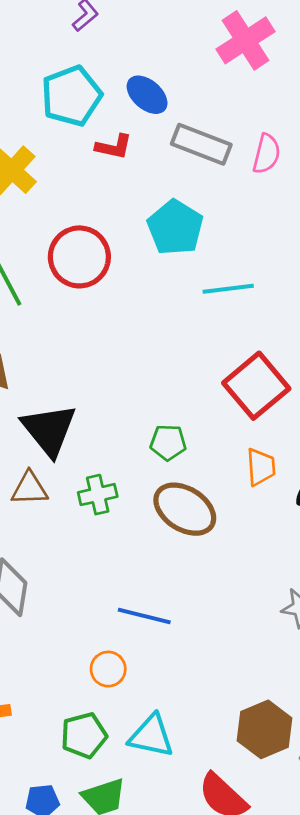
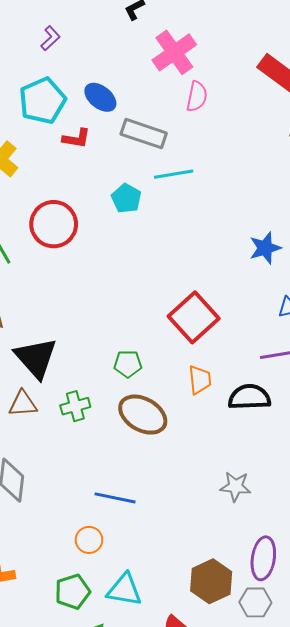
pink semicircle: (266, 154) -> (197, 96), moved
cyan pentagon: (175, 227) -> (126, 198), size x0.7
cyan line: (228, 289) -> (174, 174), moved

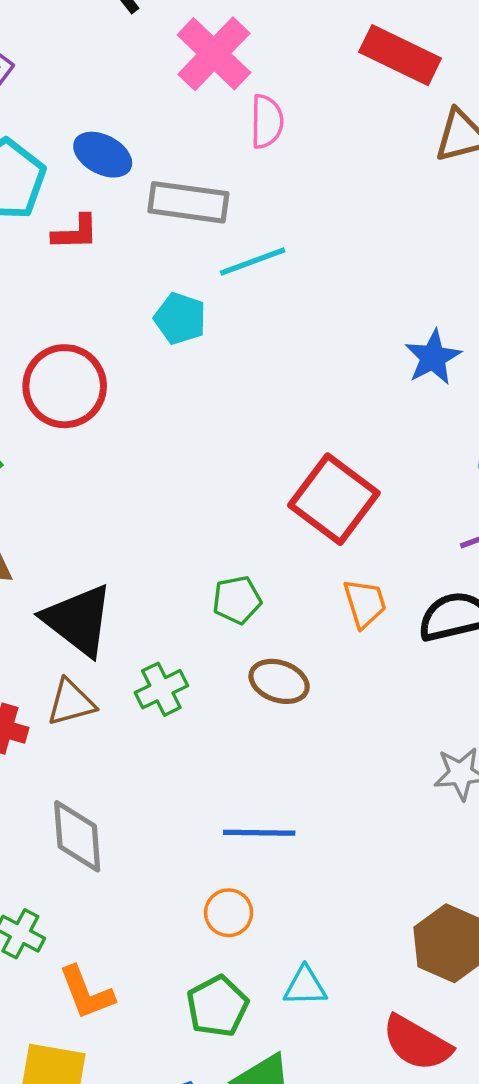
brown ellipse: (143, 415) -> (279, 681), size x0.7
cyan triangle: (124, 590) -> (305, 986), size x0.7

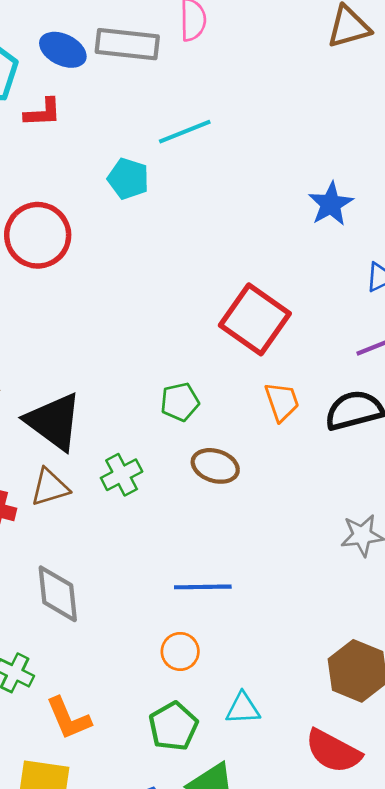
gray rectangle: (188, 202) -> (127, 44), moved

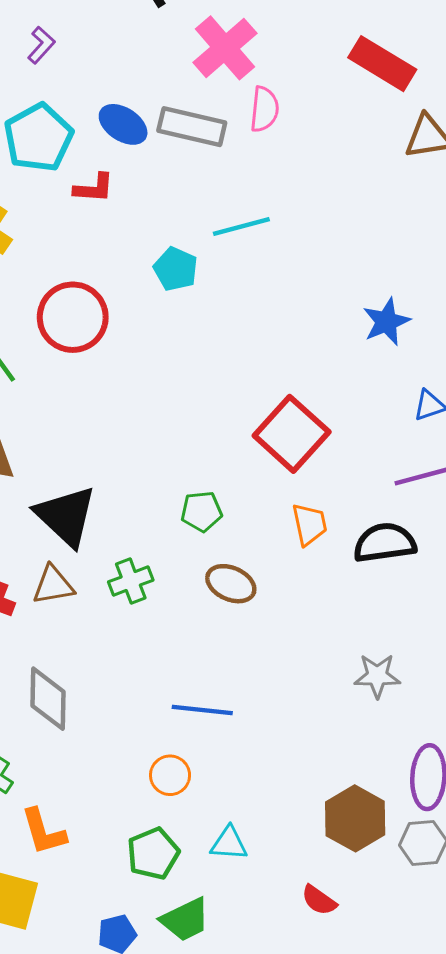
red semicircle: (333, 751) -> (319, 900), size x0.6

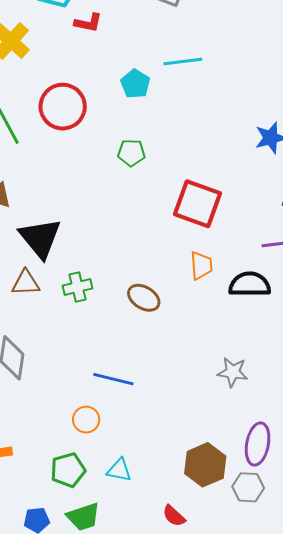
red square: (292, 434) -> (198, 204), turned -30
green pentagon: (202, 511) -> (131, 153), moved

